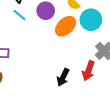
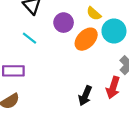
cyan line: (20, 15) -> (30, 38), moved

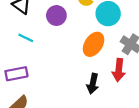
orange ellipse: (86, 39) -> (94, 44), moved

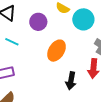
orange ellipse: (94, 44) -> (57, 51), moved

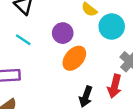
purple circle: (38, 22) -> (63, 33), moved

